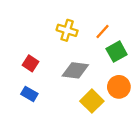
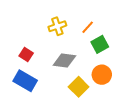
yellow cross: (67, 30) -> (57, 26), turned -36
blue rectangle: (29, 94) -> (25, 81), size x1.6

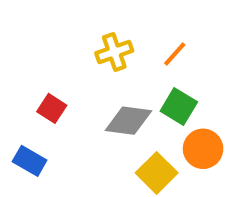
green square: (100, 44) -> (179, 106), moved, turned -30
blue rectangle: (25, 81) -> (30, 161), moved, size x0.7

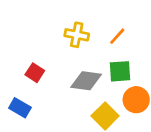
yellow cross: (114, 52) -> (77, 35), turned 30
green square: (179, 106) -> (120, 71), turned -35

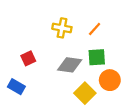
red square: (35, 73) -> (28, 58), turned 32

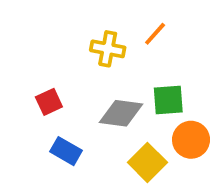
orange line: (95, 29) -> (155, 34), moved
blue rectangle: (16, 87) -> (66, 151), moved

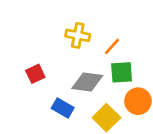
orange line: (155, 34) -> (112, 46), moved
blue rectangle: (66, 151) -> (63, 108), moved

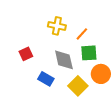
gray diamond: (87, 82) -> (64, 60), turned 70

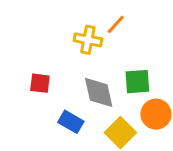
orange line: (82, 34) -> (116, 24), moved
red square: (26, 54) -> (40, 83), turned 32

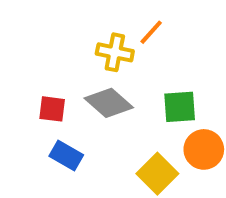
gray diamond: (99, 92) -> (109, 103), moved, turned -36
blue rectangle: (71, 122) -> (66, 156), moved

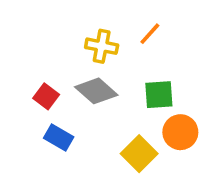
orange line: (151, 32) -> (150, 34), moved
red square: (52, 109) -> (46, 96), turned 30

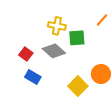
orange line: (150, 34) -> (102, 20), moved
green square: (159, 95) -> (77, 38), moved

